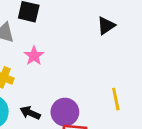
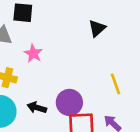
black triangle: (106, 26) -> (97, 28), moved

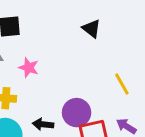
black triangle: (97, 28) -> (91, 28), turned -30

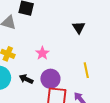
pink star: (29, 68) -> (42, 53), moved

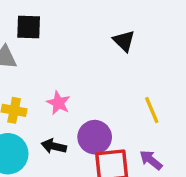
pink star: (42, 53) -> (58, 103), moved

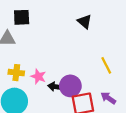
pink star: (58, 103) -> (38, 76), moved
black arrow: (54, 146) -> (56, 87), moved

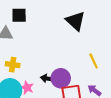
black triangle: (85, 22) -> (76, 21), size x1.5
pink star: (38, 76) -> (27, 88), moved

